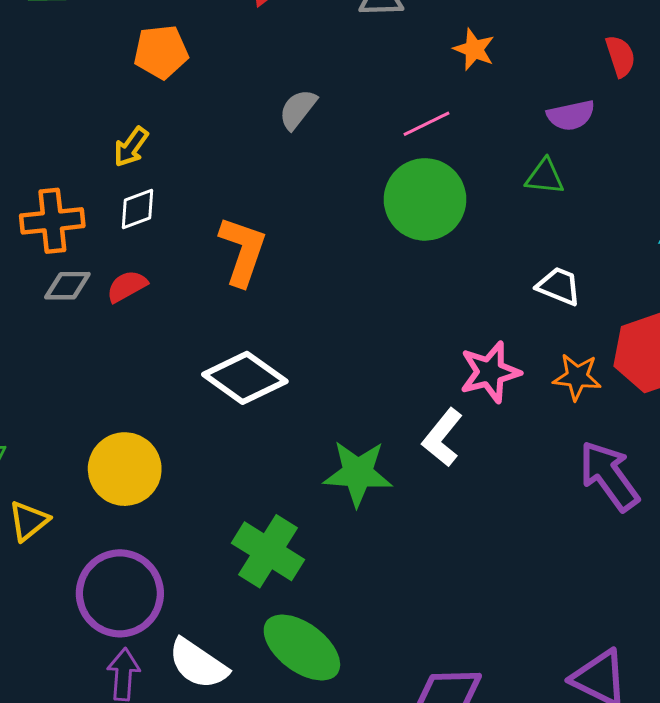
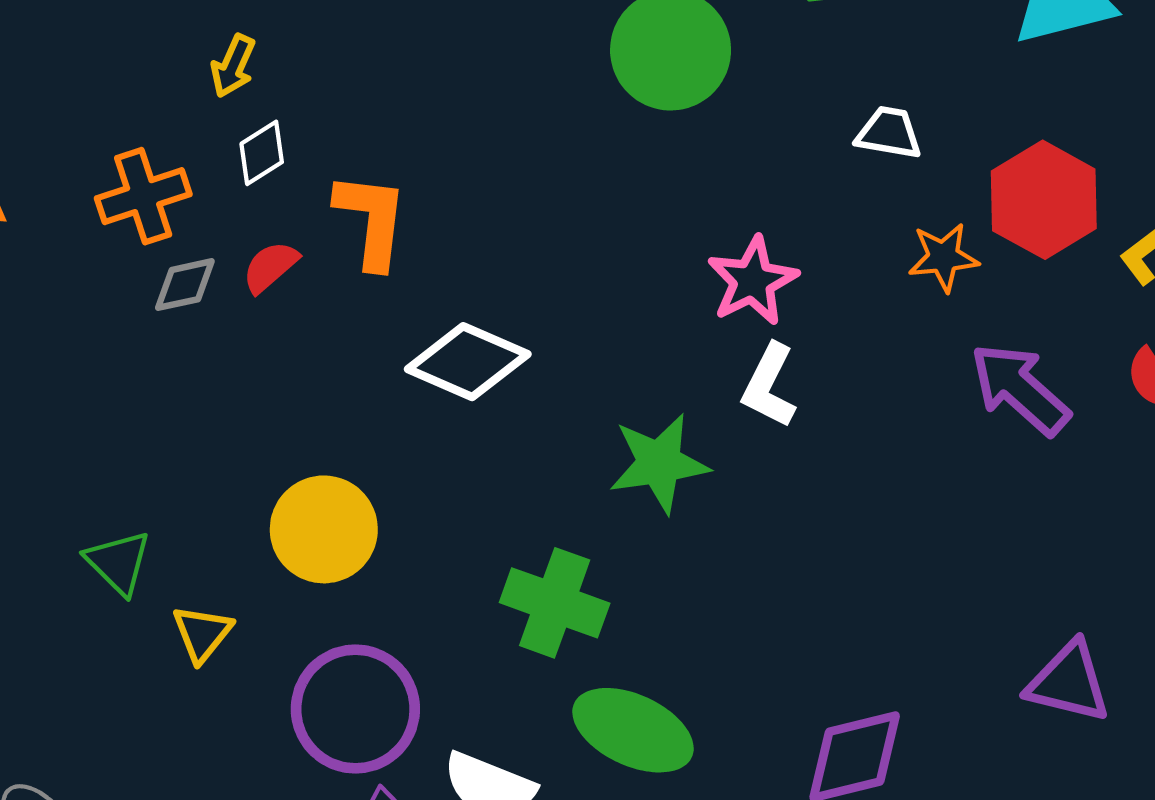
orange L-shape: (243, 251) -> (371, 220), moved
pink star: (490, 372) -> (753, 281), moved

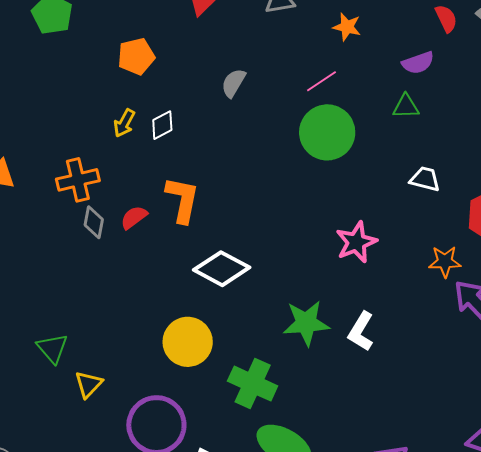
white diamond: (262, 153) -> (162, 125), moved
orange star: (943, 257) -> (445, 262), moved
gray diamond: (185, 285) -> (94, 222), turned -72
white L-shape: (769, 386) -> (361, 331), moved
yellow circle: (324, 529) -> (188, 342), moved

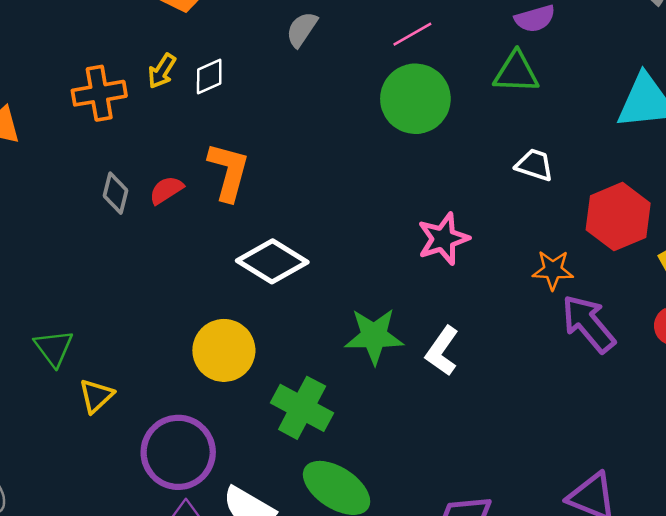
green triangle: (406, 106) -> (516, 72), size x1.4
orange cross: (78, 180) -> (99, 93), moved

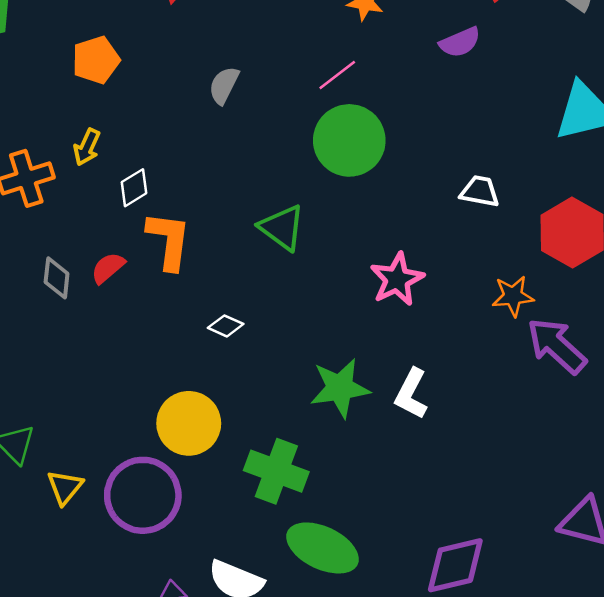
green triangle: (516, 72) -> (282, 228), moved, turned 42
white diamond: (209, 77) -> (134, 188), moved
white diamond: (272, 261) -> (226, 326), size x0.5
purple circle: (178, 452) -> (143, 495), moved

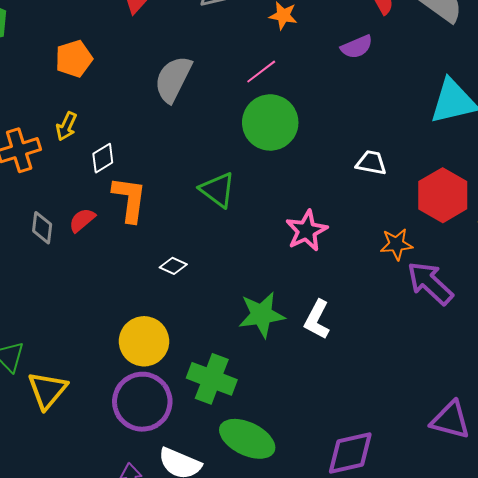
gray semicircle: (224, 85) -> (173, 79), size x1.6
yellow triangle: (65, 487) -> (47, 390), size x1.4
purple circle: (143, 495) -> (142, 402), moved

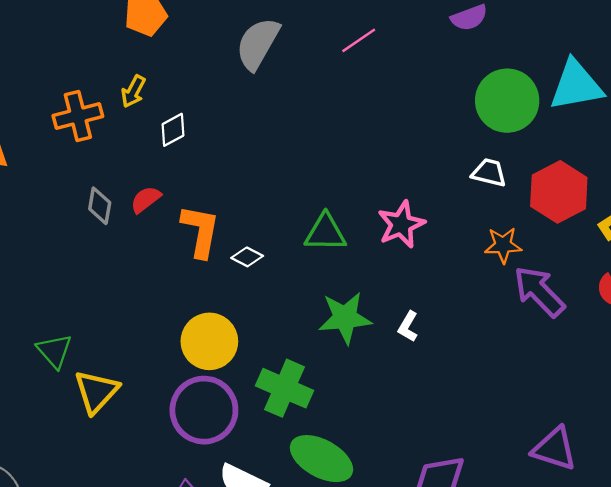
green circle: (270, 122) -> (507, 101), moved
white trapezoid: (371, 163) -> (489, 173), moved
green triangle: (218, 190) -> (325, 233), moved, turned -39
orange L-shape: (129, 199) -> (200, 231), moved
white L-shape: (317, 320) -> (408, 327), size x0.7

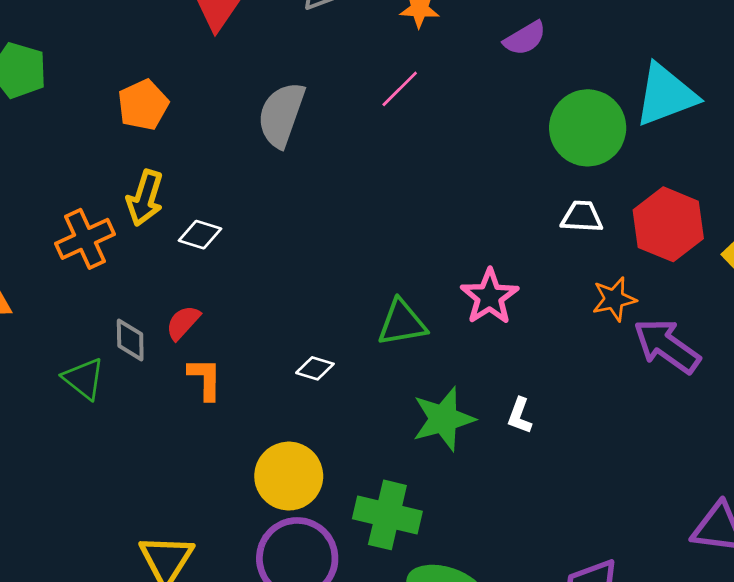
yellow arrow: (133, 91) -> (145, 198), size x1.4
white diamond: (173, 130) -> (200, 235), turned 56
orange L-shape: (200, 231) -> (205, 379), moved, size x0.7
green triangle: (54, 351) -> (84, 379), moved

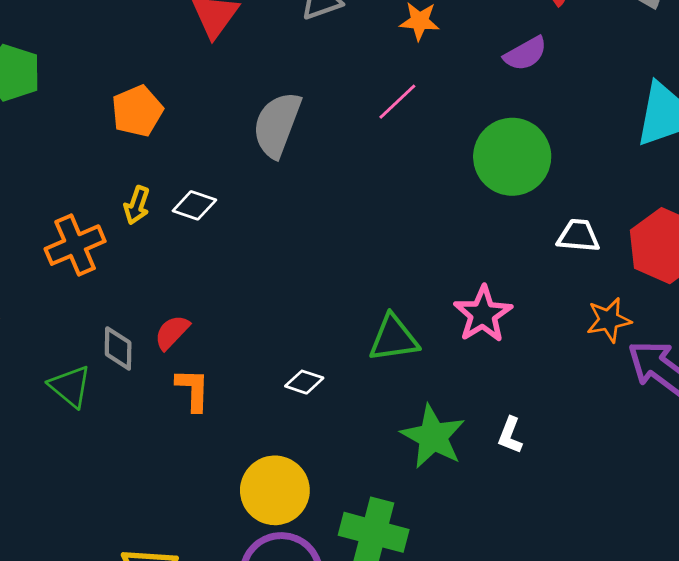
green circle: (588, 128) -> (512, 157), moved
yellow arrow: (145, 198) -> (137, 205), size x0.7
white diamond: (200, 235) -> (194, 205), moved
green star: (444, 419) -> (433, 437), turned -30

